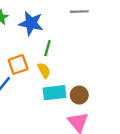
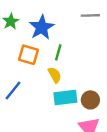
blue star: (31, 23) -> (42, 27), turned 30
orange square: (18, 64) -> (29, 55), moved, turned 36

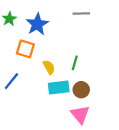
green line: (58, 52) -> (75, 63), moved

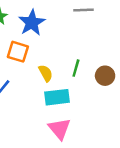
brown circle: (81, 90) -> (105, 76), moved
pink triangle: (80, 114) -> (60, 129), moved

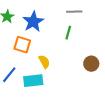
green line: (76, 68) -> (68, 33), moved
cyan rectangle: (57, 97) -> (33, 81), moved

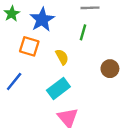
yellow semicircle: (44, 62) -> (62, 57), moved
cyan rectangle: (33, 81) -> (58, 88), moved, turned -30

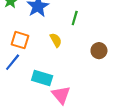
orange square: (29, 46) -> (20, 40), moved
cyan rectangle: (58, 88) -> (42, 78), moved, turned 54

